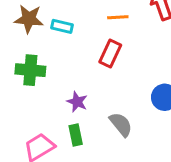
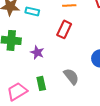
purple star: (77, 102) -> (37, 52), moved

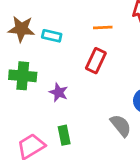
gray semicircle: (71, 76) -> (121, 126), moved

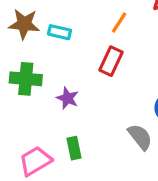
orange line: (103, 28) -> (119, 22), turned -54

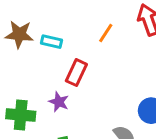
red rectangle: (111, 61) -> (76, 73), moved
green cross: (26, 79) -> (21, 115), moved

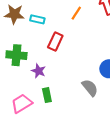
purple star: (59, 102) -> (39, 71), moved
green cross: (21, 115) -> (16, 55), moved

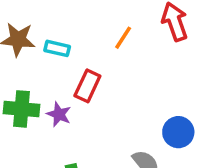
purple star: (39, 71) -> (59, 114), moved

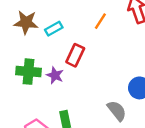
cyan rectangle: (57, 48) -> (54, 29), turned -42

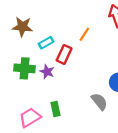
orange line: (100, 21) -> (84, 34), moved
cyan rectangle: (54, 29) -> (46, 43), moved

